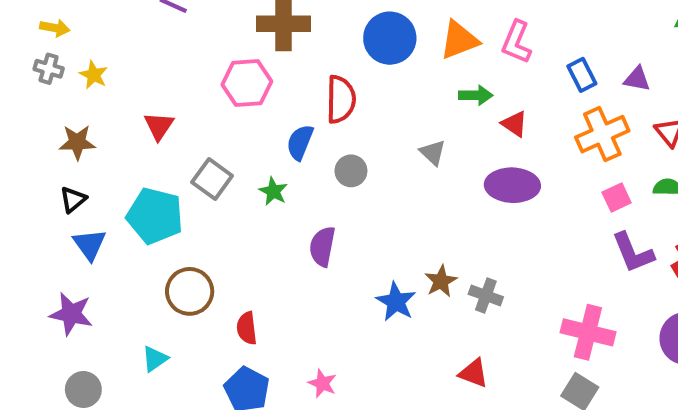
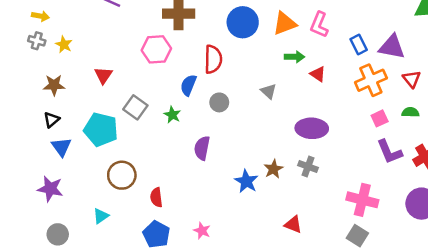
purple triangle: (637, 79) -> (392, 47), size x1.6
purple ellipse: (512, 185) -> (312, 128), moved
gray cross: (486, 296) -> (308, 167), moved

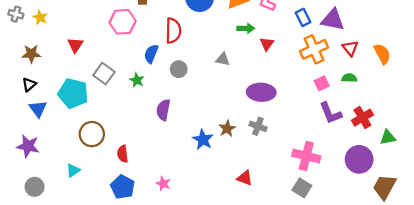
red triangle: (318, 74) -> (267, 44), turned 32
gray triangle: (269, 91) -> (223, 59), turned -32

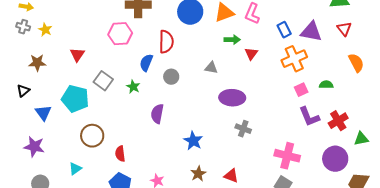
red triangle: (350, 48) -> (344, 29), moved
black triangle: (29, 85) -> (23, 91), moved
purple ellipse: (261, 92) -> (232, 98), moved
brown star: (227, 129) -> (198, 174), moved

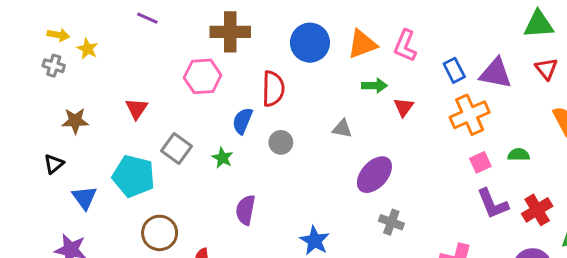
yellow star: (45, 30) -> (87, 49), moved
purple ellipse: (232, 98) -> (374, 175), turned -50
purple semicircle: (157, 114) -> (246, 210), moved

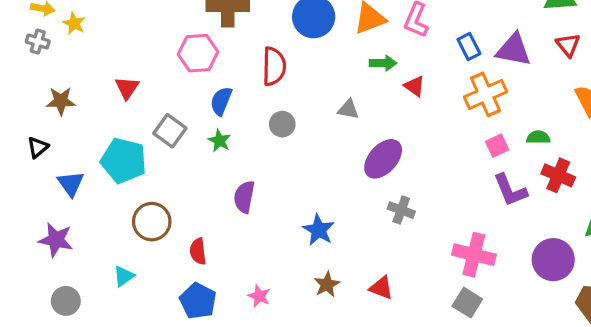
red triangle: (404, 107) -> (414, 86), turned -30
blue semicircle: (242, 121) -> (221, 101), moved
red cross: (537, 210) -> (558, 175), moved, turned -36

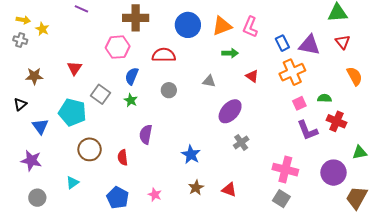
red semicircle: (274, 66) -> (164, 55), turned -90
red triangle: (414, 86) -> (252, 76), moved
gray cross: (401, 210) -> (241, 142), turned 35
red semicircle: (198, 251) -> (123, 157), moved

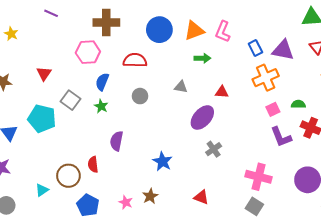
red triangle: (252, 76) -> (222, 92), moved, turned -32
brown circle: (90, 149) -> (68, 176), moved
brown star: (196, 188) -> (150, 196), moved

